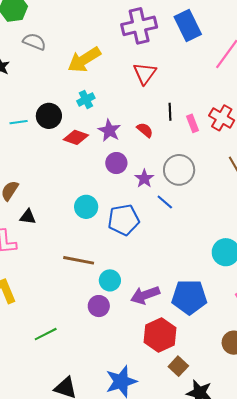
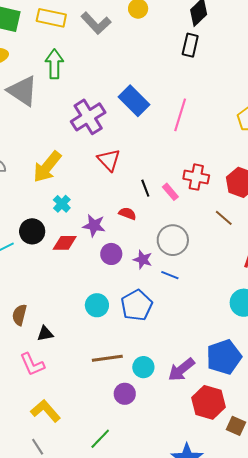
purple circle: (99, 306) -> (125, 394), moved

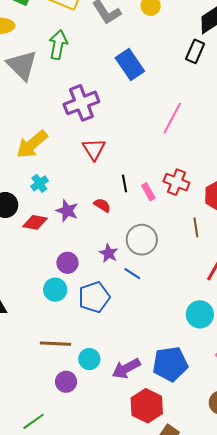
blue rectangle: (134, 101) -> (130, 65), moved
brown line: (224, 218) -> (196, 227), turned 30
purple circle: (111, 254) -> (67, 263), moved

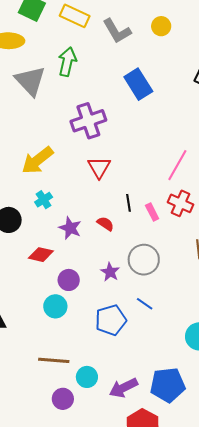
pink line: (172, 118) -> (177, 165), moved
red diamond: (35, 222) -> (41, 255), moved
blue line: (132, 274) -> (145, 304), moved
blue pentagon: (94, 297) -> (111, 320), moved

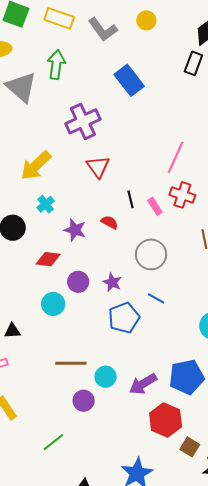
purple star: (110, 272) -> (112, 282), moved
cyan circle: (55, 306) -> (53, 304), moved

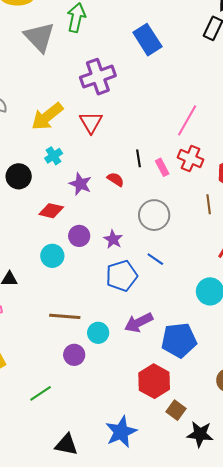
red triangle: (98, 167) -> (91, 122), moved
purple arrow: (143, 384) -> (139, 322), moved

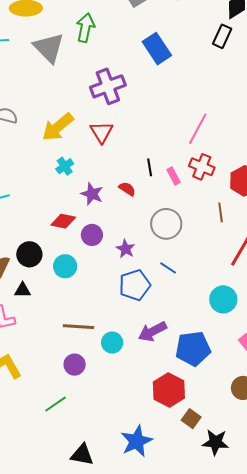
black circle: (19, 176) -> (29, 254), moved
purple circle: (79, 236) -> (92, 235), moved
purple circle: (74, 355) -> (75, 365), moved

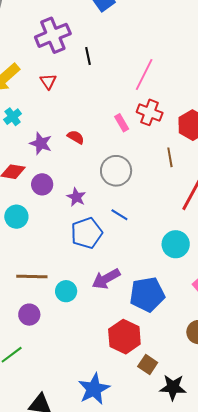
red triangle: (102, 132) -> (48, 81), size x0.7
black line: (150, 167) -> (88, 56), moved

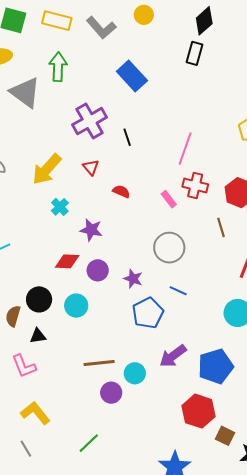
red semicircle: (76, 137) -> (121, 191), moved
purple circle: (29, 315) -> (111, 393), moved

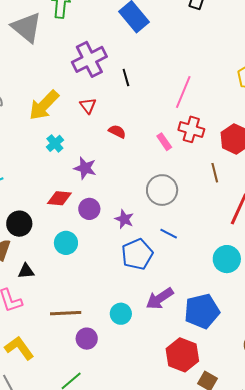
black circle: (39, 299) -> (19, 224), moved
brown line: (99, 363) -> (66, 313), moved
purple circle: (111, 393) -> (87, 339), moved

